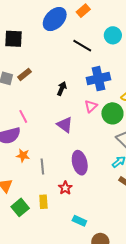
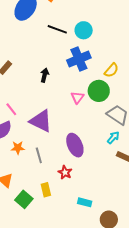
cyan circle: (113, 35) -> (84, 30), moved
pink triangle: (91, 106) -> (77, 97), moved
purple triangle: (65, 125) -> (41, 121), moved, size x1.4

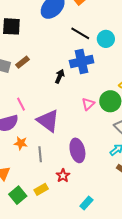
blue cross: (79, 59) -> (82, 62), moved
yellow rectangle: (46, 190) -> (41, 189), turned 64
cyan rectangle: (85, 202) -> (86, 203), moved, turned -72

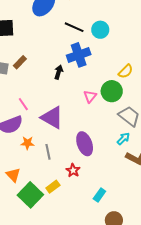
green square: (18, 195) -> (30, 195), size x1.4

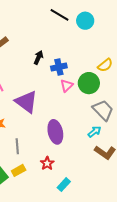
blue cross: (79, 55) -> (59, 67), moved, size x0.7
gray line: (48, 152) -> (17, 146), moved
red star: (73, 170) -> (47, 163), moved

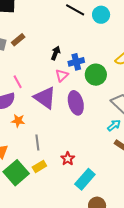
green circle: (89, 83) -> (96, 75), moved
pink triangle: (67, 86) -> (62, 75), moved
purple ellipse: (55, 132) -> (76, 103), moved
cyan rectangle: (64, 185) -> (85, 179), size x1.5

